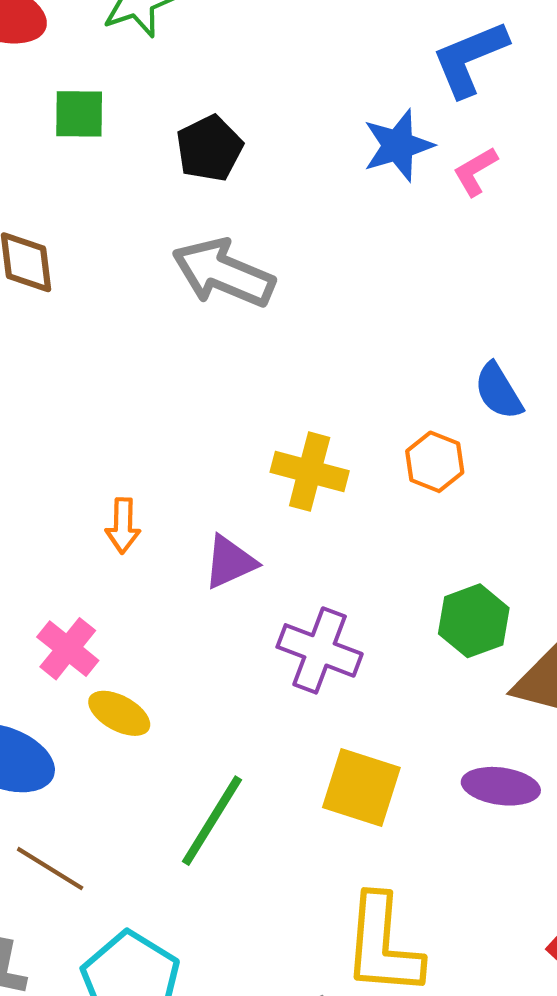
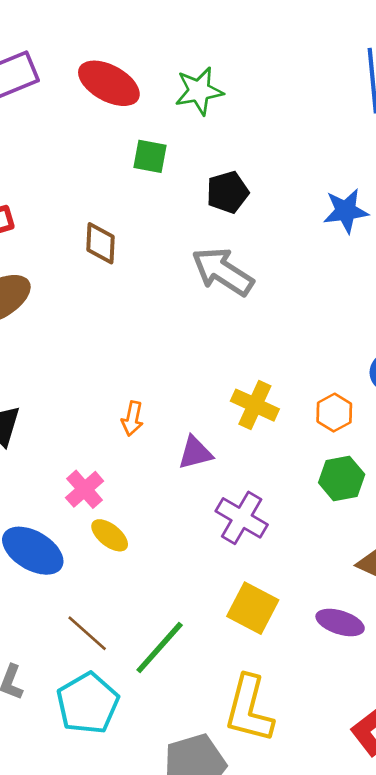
green hexagon: (474, 621) -> (342, 479), moved
green line: (212, 821) -> (160, 647), moved
brown line: (50, 869) -> (87, 633), moved

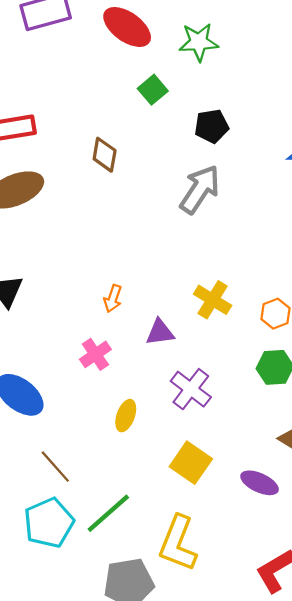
green square: (150, 156) -> (153, 90), turned 32
gray arrow: (223, 271) -> (200, 189), turned 84
pink cross: (85, 489) -> (95, 354), moved
yellow ellipse: (110, 535) -> (126, 416), moved, turned 64
green line: (160, 647) -> (108, 513), moved

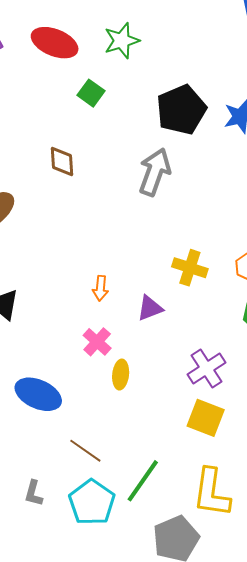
black pentagon: (212, 126) -> (181, 110), moved, size x1.6
purple cross: (191, 389) -> (206, 369), moved, turned 33
yellow ellipse: (126, 416) -> (121, 375), moved

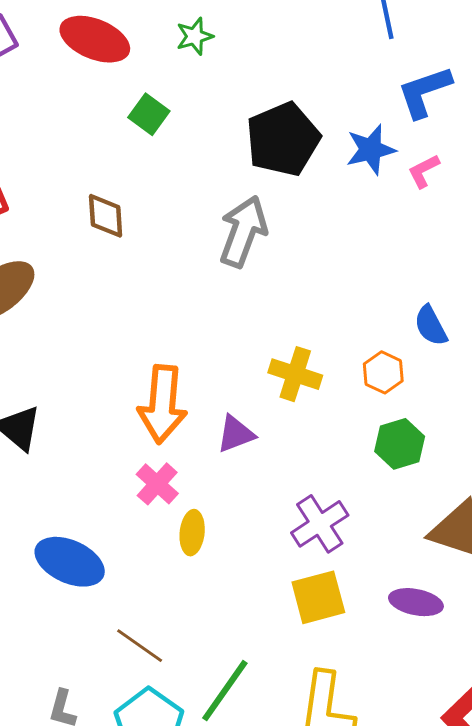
green star: (122, 41) -> (195, 36), size x0.7
orange arrow: (100, 288) -> (162, 404), size x2.0
yellow square: (206, 418) -> (318, 597), turned -36

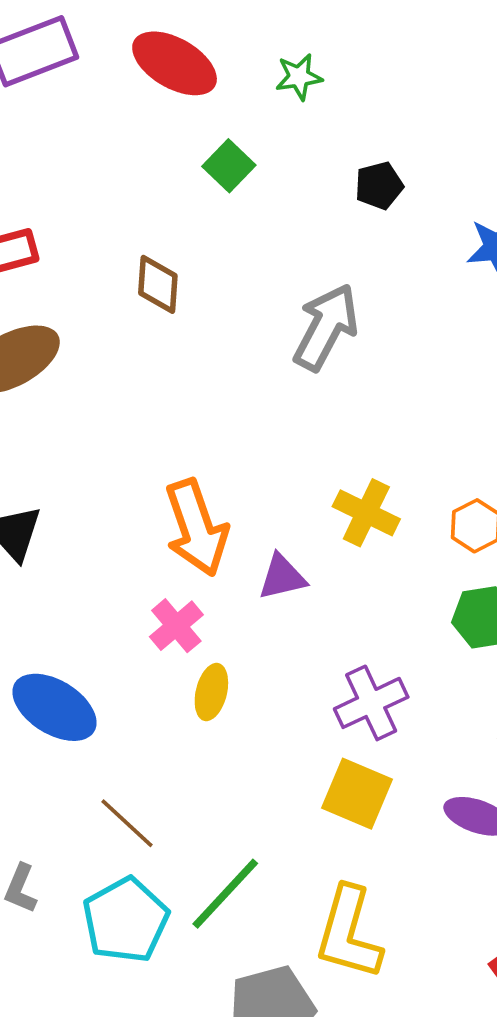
black pentagon: (283, 139) -> (379, 186), moved, size x0.5
orange arrow: (162, 404) -> (196, 528), turned -32
yellow square: (318, 597) -> (357, 794), turned 30

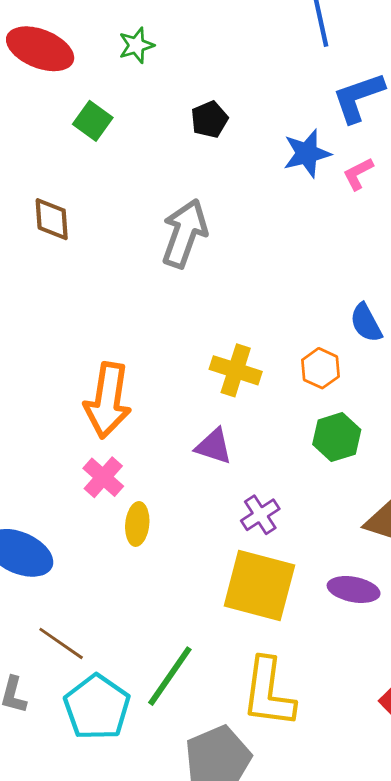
orange arrow: (196, 528) -> (108, 400), turned 36
purple triangle: (282, 577) -> (214, 446), moved, turned 39
purple cross: (371, 703) -> (260, 515), size x0.7
yellow square: (357, 794) -> (259, 585), size x1.4
brown line: (127, 823) -> (61, 643), moved

